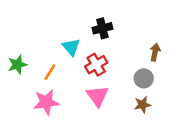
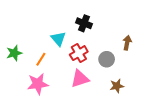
black cross: (102, 28) -> (84, 23), turned 35
gray circle: (144, 78) -> (107, 59), moved
pink triangle: (97, 96) -> (80, 79), turned 48

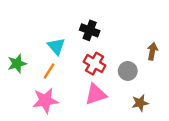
black cross: (84, 23) -> (90, 30), moved
cyan triangle: (58, 39) -> (56, 46), moved
red cross: (79, 53) -> (95, 64), turned -30

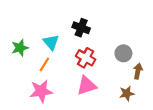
brown arrow: (152, 51) -> (138, 71), moved
green star: (17, 64) -> (20, 48), moved
gray circle: (128, 71) -> (123, 53), moved

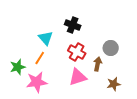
green star: (20, 48) -> (18, 67), moved
brown arrow: (138, 71) -> (98, 64), moved

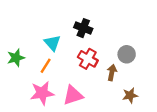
green star: (18, 67) -> (16, 58), moved
pink triangle: (78, 77) -> (73, 95), moved

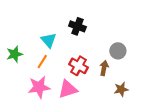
red cross: (88, 59) -> (78, 66), moved

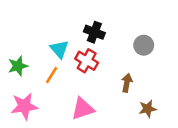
gray circle: (118, 51) -> (144, 45), moved
red cross: (78, 66) -> (87, 61), moved
pink star: (39, 87) -> (24, 106), moved

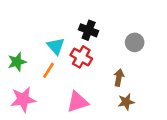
brown star: (148, 109) -> (126, 102), moved

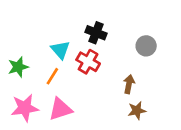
pink triangle: (78, 102) -> (60, 109), moved

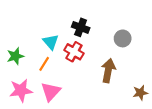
brown arrow: (129, 84) -> (108, 71), size x1.5
pink triangle: (60, 109) -> (51, 92), turned -30
brown star: (137, 110) -> (140, 93), moved

